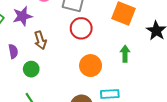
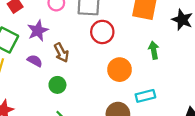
purple semicircle: (13, 51) -> (35, 61), moved, turned -40

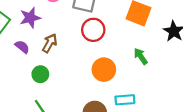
green arrow: (154, 50) -> (141, 56), turned -35
brown arrow: (61, 53) -> (50, 43), turned -132

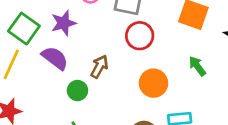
brown arrow: (50, 43) -> (99, 67), moved
purple semicircle: (22, 47) -> (55, 58), size x1.5

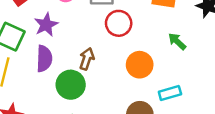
purple semicircle: (55, 58) -> (44, 59), turned 65
green circle: (77, 91) -> (71, 85), size x1.5

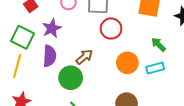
brown arrow: (87, 59) -> (84, 57), turned 30
cyan rectangle: (170, 93) -> (155, 68), moved

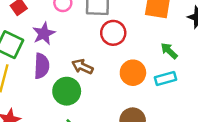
brown arrow: (84, 57) -> (82, 67), turned -114

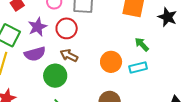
red circle: (113, 33) -> (67, 28), moved
purple semicircle: (42, 66) -> (35, 54), turned 70

